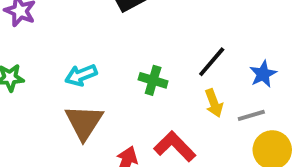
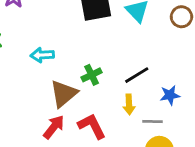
green cross: (153, 80) -> (92, 75), turned 30
brown triangle: (84, 122) -> (64, 94), moved

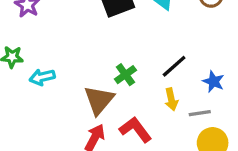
cyan arrow: (42, 55) -> (42, 77), moved
blue star: (170, 95) -> (214, 82), turned -30

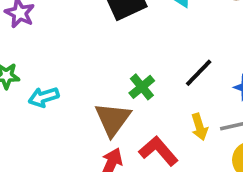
yellow arrow: (171, 99) -> (199, 127), moved

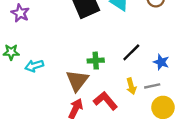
green cross: (142, 87) -> (96, 61), turned 35

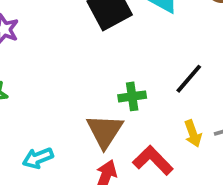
cyan arrow: (34, 66) -> (38, 158), moved

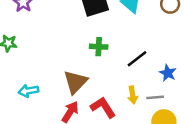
green cross: (132, 96) -> (99, 47), moved

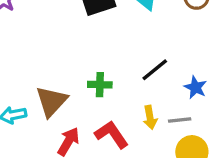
green cross: (99, 47) -> (100, 85), moved
brown triangle: (75, 82) -> (51, 101), moved

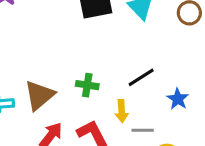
yellow arrow: (150, 117) -> (122, 111), moved
gray line: (180, 120) -> (143, 130), moved

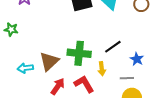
green cross: (87, 85) -> (79, 53), size x1.6
gray line: (143, 130) -> (127, 78), moved

